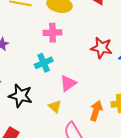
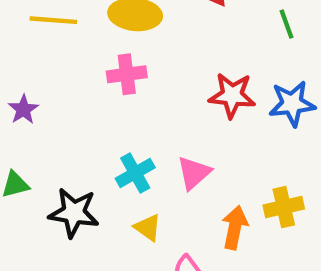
cyan cross: (44, 63) -> (135, 173), moved
pink triangle: (68, 83) -> (194, 173), moved

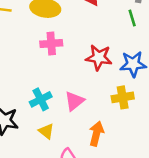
pink cross: (127, 74) -> (51, 44), moved
yellow cross: (284, 207) -> (123, 97), moved

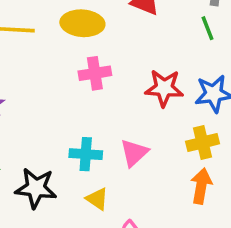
cyan cross: (41, 99) -> (86, 154), turned 35
orange arrow: (96, 134) -> (201, 186), moved

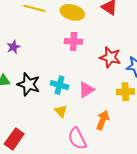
orange arrow: (201, 186) -> (103, 120), moved
black star: (36, 188) -> (29, 84), moved

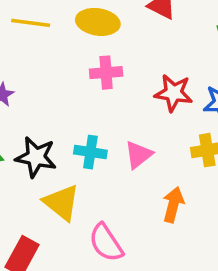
yellow triangle: (61, 111) -> (61, 203), moved, size x1.6
pink semicircle: (77, 139) -> (106, 243), moved

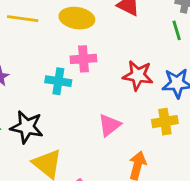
cyan cross: (90, 152) -> (58, 81), moved

